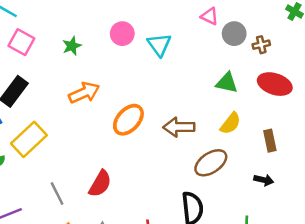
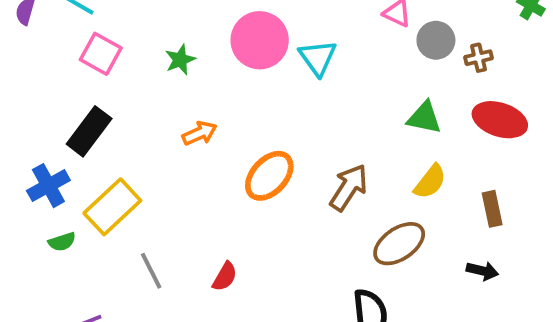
pink circle: (122, 34) -> (260, 40), size x1.5
orange arrow: (84, 93) -> (200, 133), size x0.7
brown arrow: (179, 127) -> (349, 187), turned 124
red semicircle: (100, 184) -> (225, 277), size x0.7
gray line: (57, 194) -> (151, 271), moved

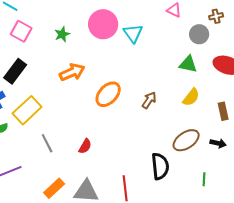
gray circle: (436, 40) -> (199, 34), moved
brown cross: (479, 58) -> (216, 16), moved
orange arrow: (200, 133) -> (72, 72), size x1.4
brown arrow: (349, 187) -> (149, 100), size x0.7
brown ellipse: (399, 244) -> (186, 140), moved

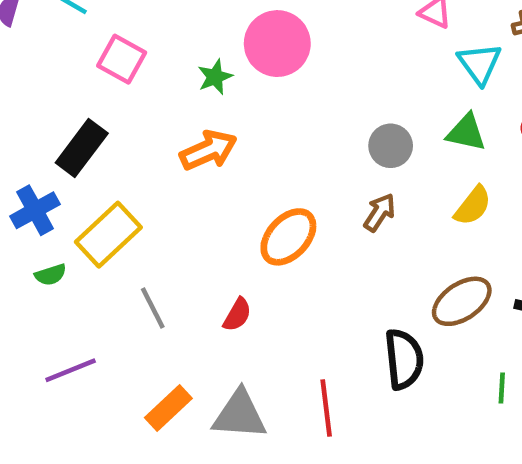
pink square: (21, 31) -> (122, 59), moved
cyan triangle: (133, 33) -> (480, 64), moved
green star: (62, 34) -> (215, 77), moved
gray circle: (199, 34) -> (391, 146), moved
orange ellipse: (108, 94) -> (288, 237), moved

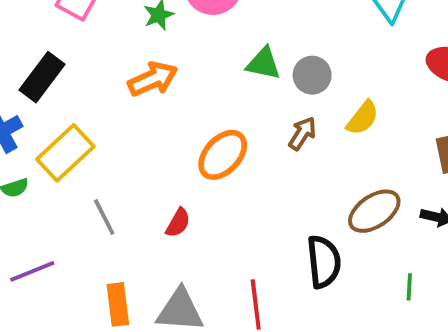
green triangle: (466, 132) -> (264, 64), moved
yellow semicircle: (473, 206) -> (363, 118), moved
orange rectangle: (168, 408) -> (118, 304), turned -54

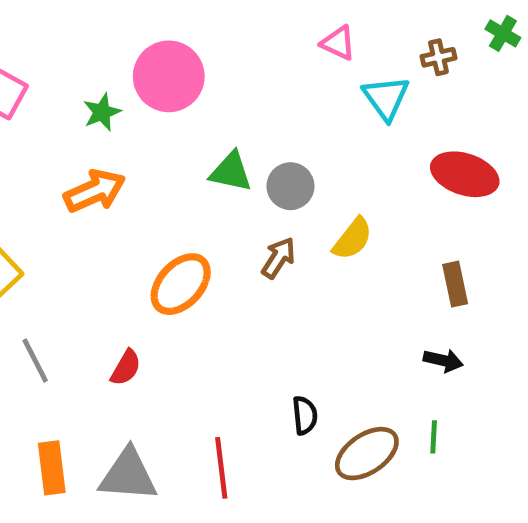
brown ellipse: (374, 211) -> (367, 454), moved
black semicircle: (324, 262) -> (305, 415), size x0.6
green line: (409, 287) -> (434, 437), moved

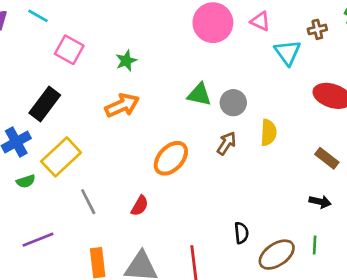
pink circle: (169, 76) -> (213, 23), moved
yellow semicircle: (353, 239) -> (269, 133), turned -35
brown rectangle: (455, 284) -> (327, 158), turned -40

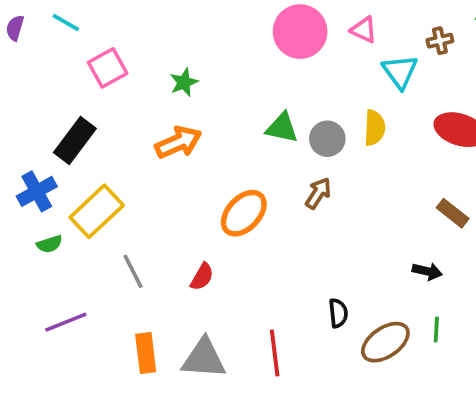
pink square: (69, 50) -> (108, 68), turned 32
yellow semicircle: (269, 133) -> (375, 128), moved
black arrow: (320, 202) -> (427, 271), moved

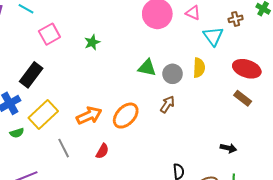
orange arrow: (178, 142) -> (89, 116), moved
brown rectangle: (453, 213) -> (243, 98), moved

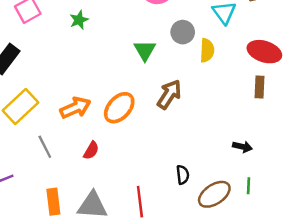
green triangle: (147, 68) -> (145, 50), turned 48
gray circle: (173, 74) -> (183, 32), moved
brown rectangle: (243, 98) -> (259, 87), turned 54
brown arrow: (167, 104) -> (169, 94), size x1.4

